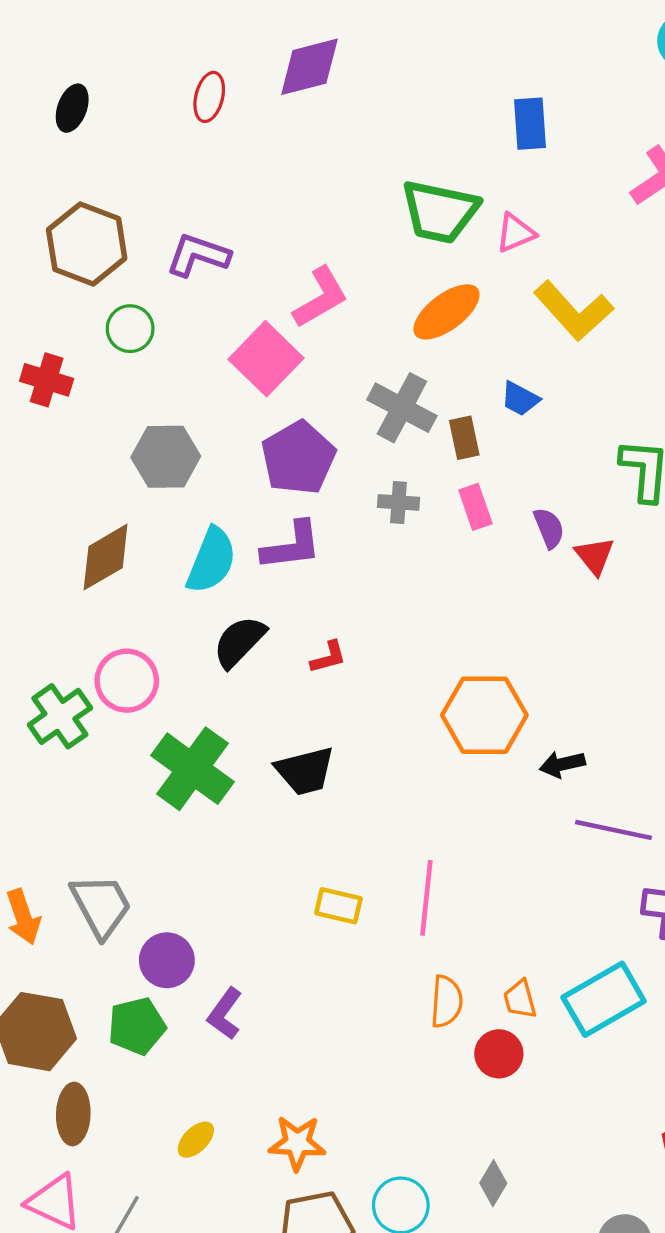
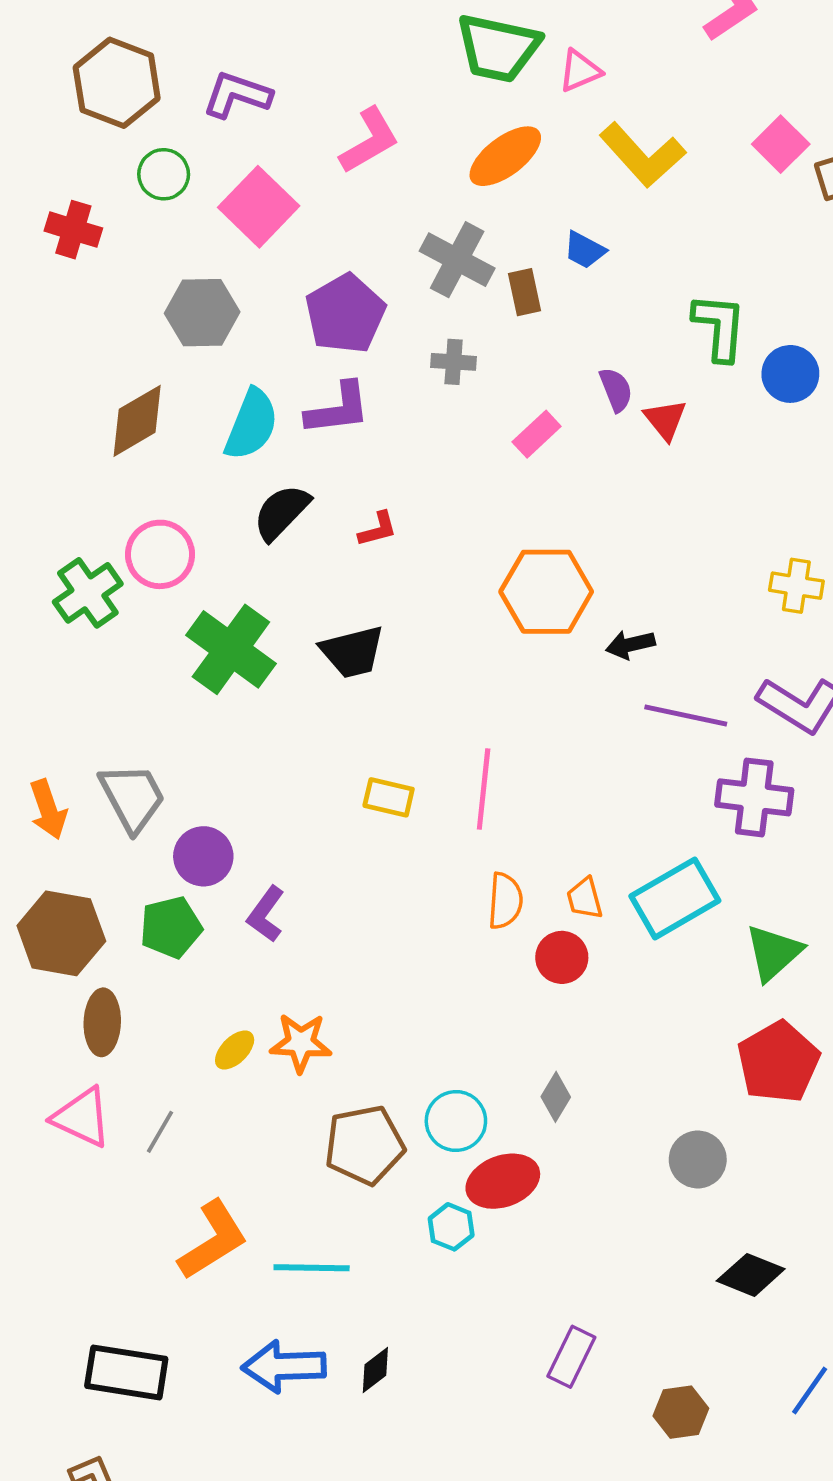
pink square: (266, 359) -> (259, 207), moved
pink rectangle: (475, 507) -> (537, 434), moved, turned 66
orange star: (297, 1143) -> (301, 1043), moved

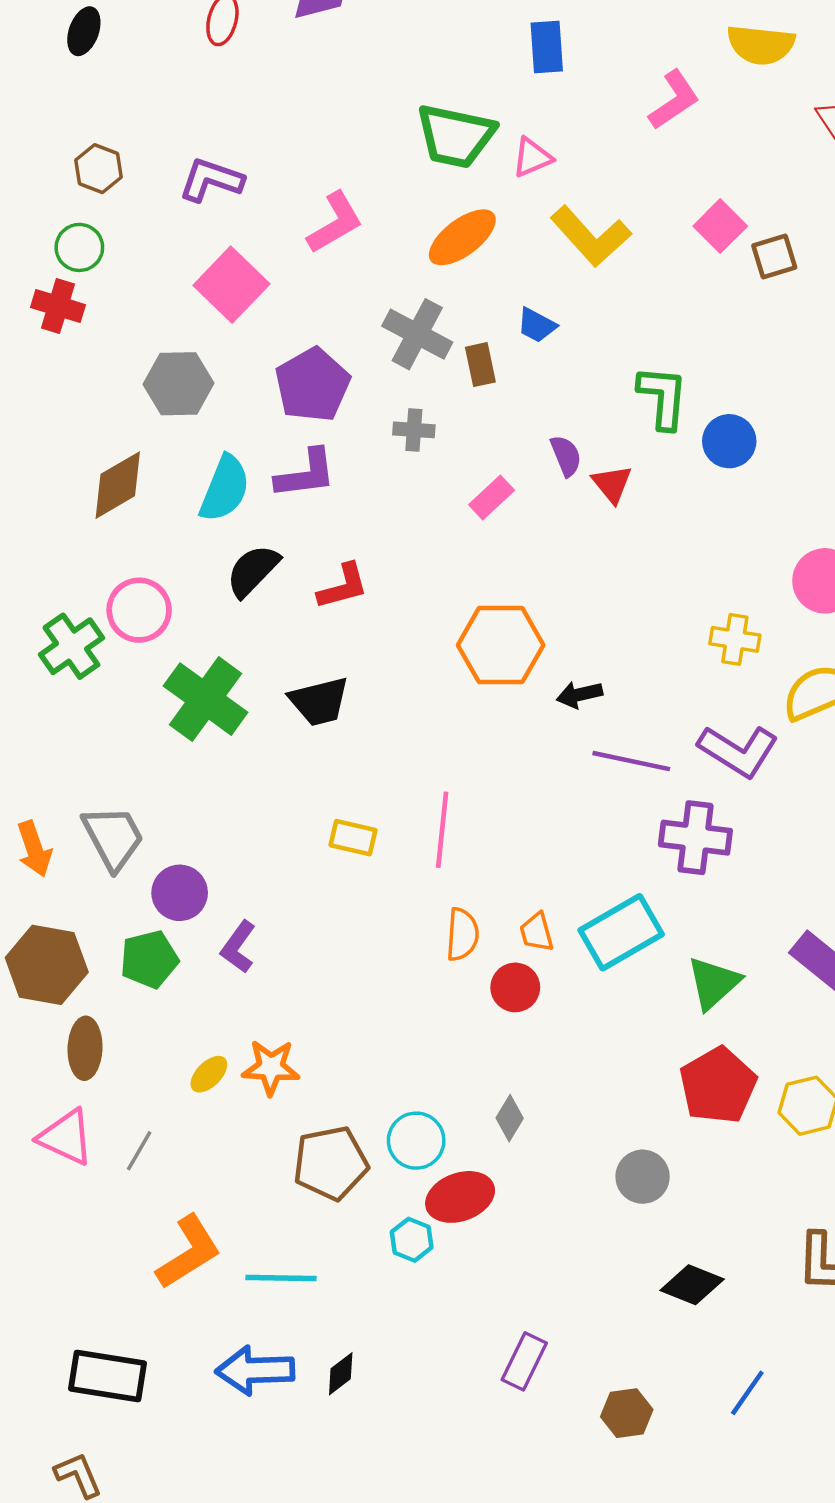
brown hexagon: (117, 83) -> (99, 169), size x0.6
green circle: (164, 174) -> (79, 247), moved
red L-shape: (378, 529) -> (343, 586), size x1.4

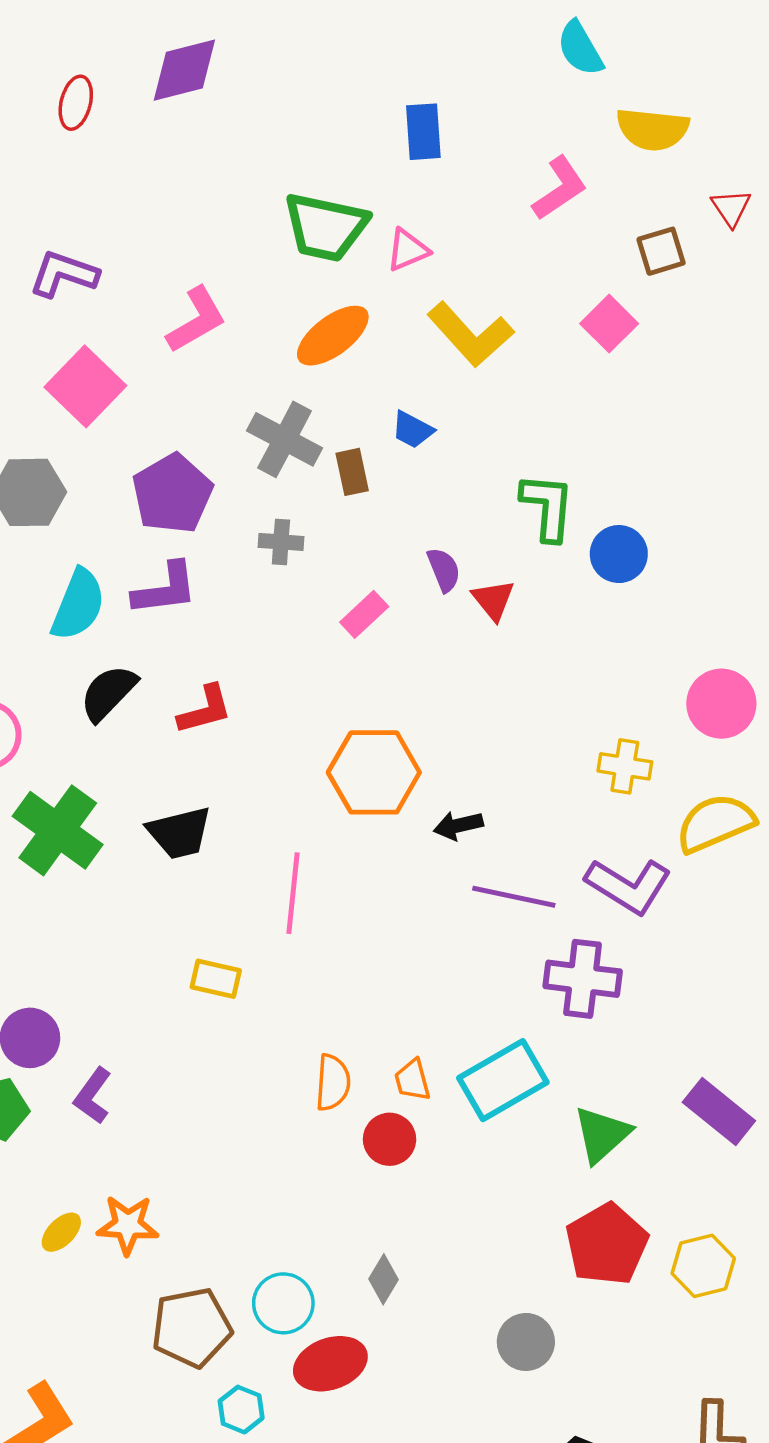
brown square: (774, 256) -> (661, 251), moved
pink line: (442, 830) -> (293, 893), moved
cyan hexagon: (412, 1240) -> (241, 1410), moved

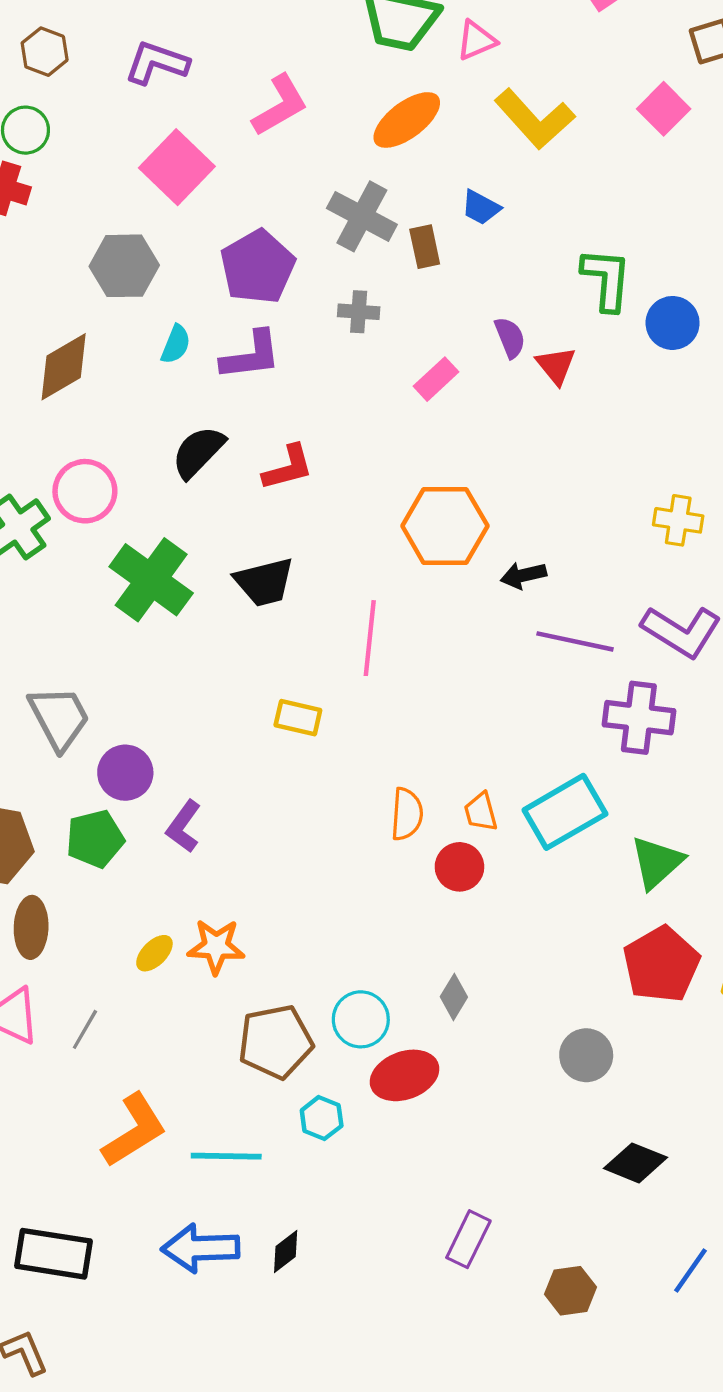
cyan semicircle: (78, 605) -> (176, 344), moved, size x0.6

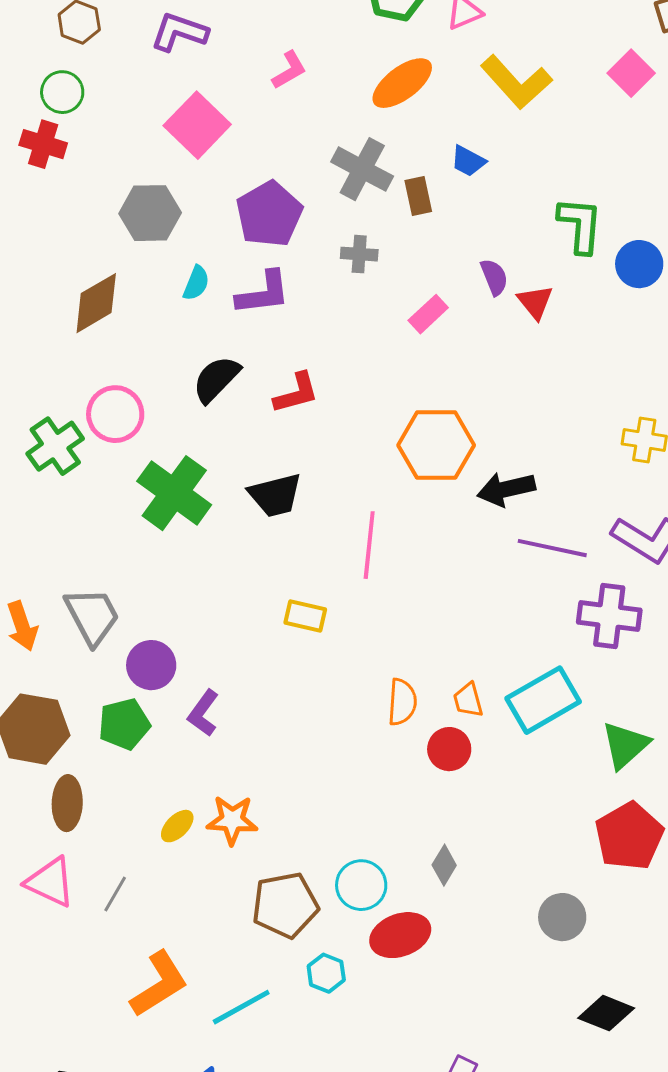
pink L-shape: (280, 105) -> (289, 70), size x0.7
black arrow: (523, 575) -> (506, 489), size x1.4
cyan line: (226, 1156) -> (241, 1007), turned -30

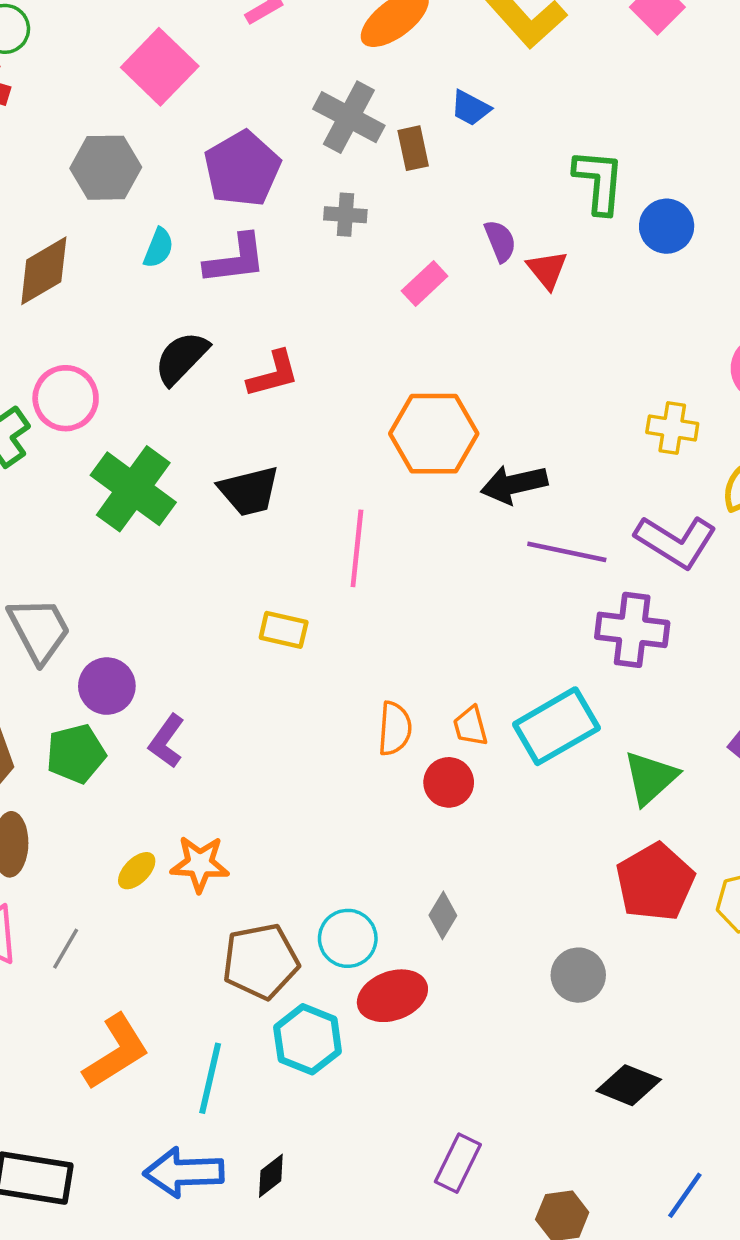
cyan hexagon: (326, 973) -> (308, 1039), size x1.5
cyan line: (241, 1007) -> (210, 1078), turned -48

